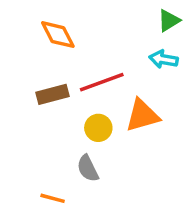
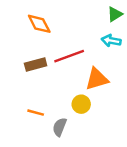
yellow circle: (98, 128) -> (81, 104), moved
gray semicircle: (88, 168) -> (60, 127), moved, turned 48
orange line: (53, 198) -> (36, 113), moved

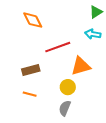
brown rectangle: (36, 65) -> (31, 70), moved
gray semicircle: (60, 127) -> (65, 108), moved

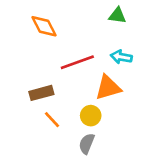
green triangle: (96, 12) -> (117, 16), moved, turned 40
cyan arrow: (93, 34) -> (121, 57), moved
orange line: (30, 94) -> (52, 120), moved, turned 32

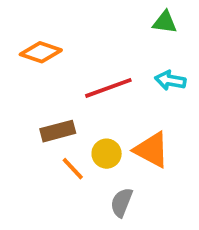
orange diamond: (44, 26) -> (41, 52), moved, turned -44
orange triangle: (108, 88) -> (152, 150), moved, turned 44
yellow circle: (91, 116) -> (107, 154), moved

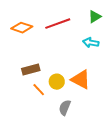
green triangle: (165, 22) -> (95, 17), moved, turned -40
red line: (108, 88) -> (58, 24), moved

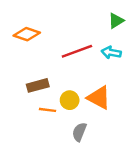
red line: (58, 24) -> (77, 51), moved
orange line: (39, 90) -> (48, 110), turned -40

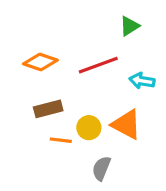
green triangle: (116, 21) -> (129, 26), moved
orange diamond: (27, 34) -> (40, 62), moved
cyan arrow: (111, 52) -> (142, 81), moved

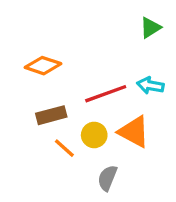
green triangle: (129, 26) -> (150, 28), moved
red line: (98, 65) -> (106, 94), moved
orange line: (61, 140) -> (64, 148), turned 35

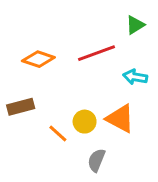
red line: (106, 94) -> (96, 53), moved
brown rectangle: (51, 115) -> (21, 107), moved

